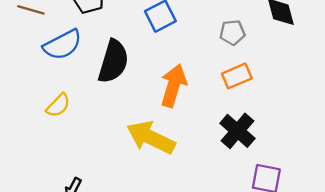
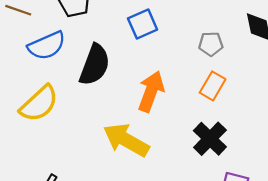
orange rectangle: (237, 76) -> (213, 86), turned -40
yellow semicircle: (58, 105) -> (39, 104), size x1.6

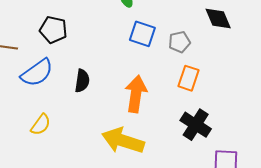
blue square: (143, 24) -> (142, 34), moved, turned -36
black semicircle: (95, 65) -> (82, 81), size x0.6
yellow semicircle: (39, 104) -> (41, 125), size x0.6

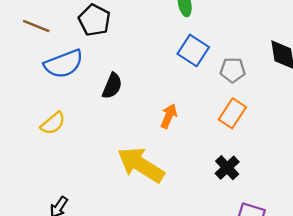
orange arrow: (136, 94) -> (169, 116), size x0.6
black cross: (196, 125) -> (227, 168), size x0.7

